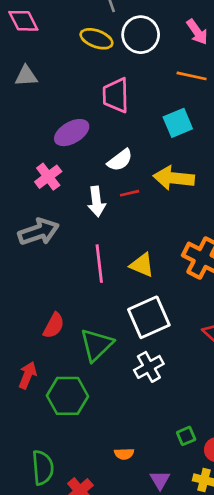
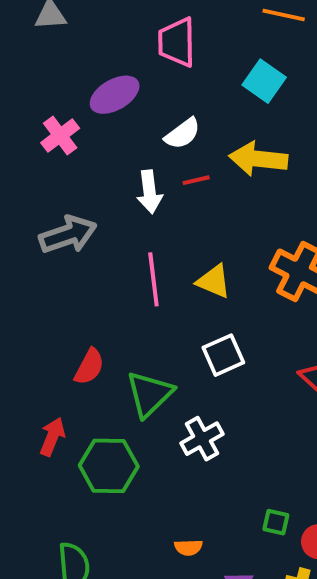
cyan square: (178, 123) -> (264, 81), turned -32
pink cross: (48, 177) -> (60, 136), moved
white square: (149, 317) -> (223, 355), size x0.7
white cross: (149, 367) -> (202, 439), moved
green square: (186, 436) -> (276, 522), turned 36

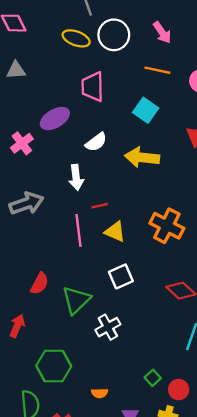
red line: (196, 180) -> (100, 206), moved
green hexagon: (109, 466) -> (54, 366), moved
green square: (276, 522) -> (153, 378), turned 35

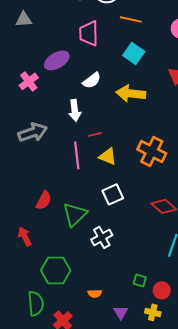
orange line: (157, 70) -> (131, 19), moved
red arrow: (17, 326) -> (25, 236), turned -48
green square: (153, 378) -> (140, 280), turned -32

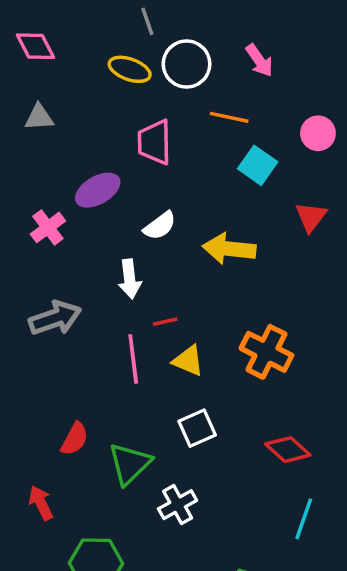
cyan square: (134, 53) -> (258, 165), moved

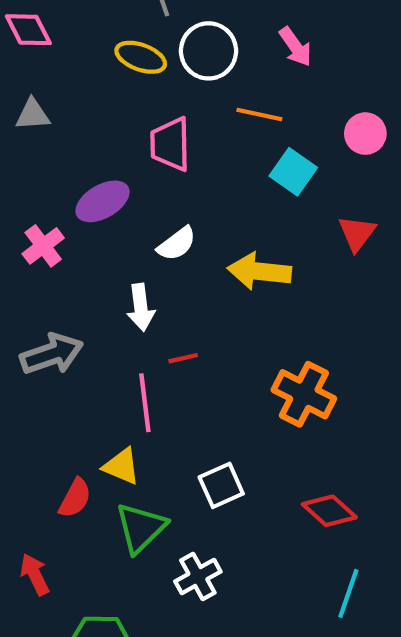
yellow triangle: (188, 361) -> (122, 466), moved

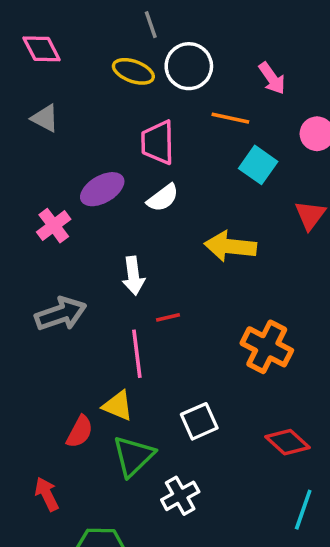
pink arrow: (295, 47) -> (272, 78), moved
gray triangle: (33, 114) -> (45, 118), turned 32
white semicircle: (177, 244) -> (163, 198), moved

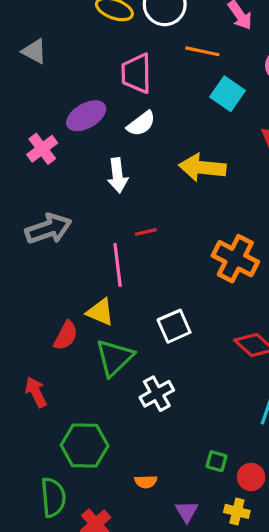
white arrow: (133, 276) -> (118, 175), moved

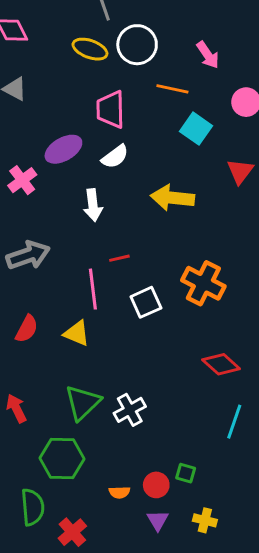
white square: (174, 326) -> (146, 302), moved
red semicircle: (66, 336) -> (27, 329), moved
green triangle: (114, 358) -> (83, 402), moved
red circle: (251, 477) -> (156, 485), moved

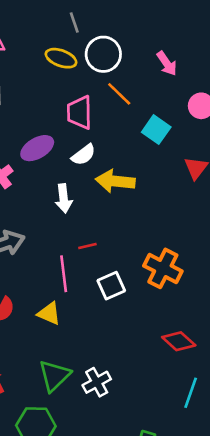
orange line: (172, 89) -> (119, 94), moved, turned 32
yellow arrow: (172, 198) -> (115, 181), moved

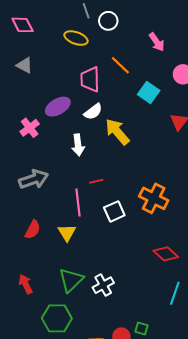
white circle: (103, 54) -> (108, 21), moved, size x0.7
yellow arrow: (115, 181) -> (117, 132), turned 44
yellow triangle: (49, 313) -> (67, 233), turned 36

